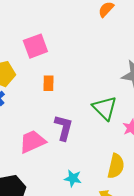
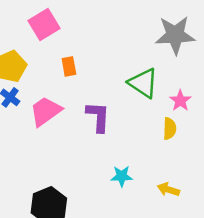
pink trapezoid: (32, 142) -> (46, 111), moved
yellow semicircle: (116, 166) -> (170, 129), moved, size x0.7

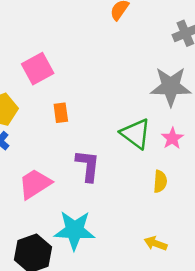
pink star: (180, 101) -> (172, 138), moved
pink trapezoid: (46, 111) -> (35, 184), moved
cyan star: (122, 176) -> (75, 230), moved, size x1.8

